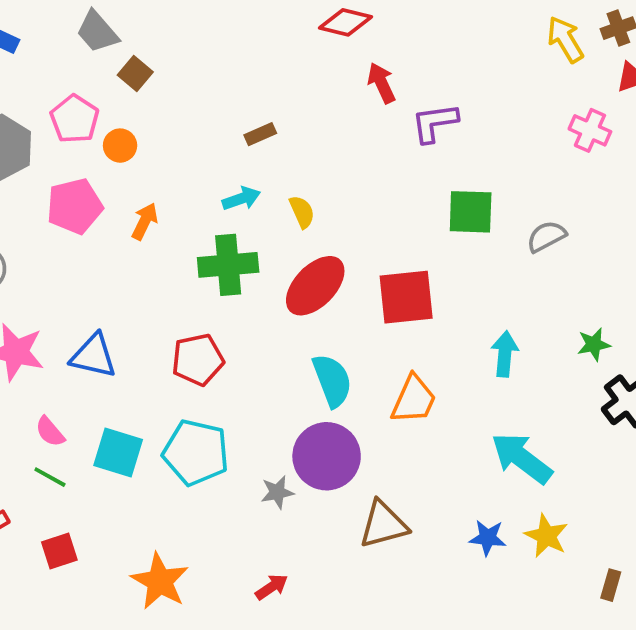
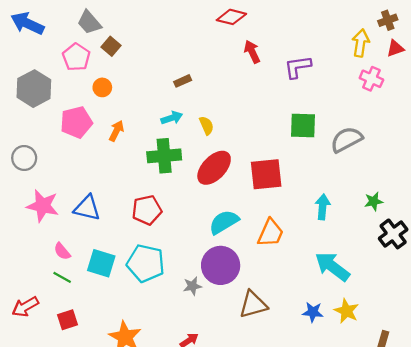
yellow arrow: (565, 39) -> (361, 43), moved, turned 40
pink pentagon: (75, 119) -> (76, 57), moved
purple L-shape: (435, 123) -> (298, 67), moved
gray semicircle: (546, 236) -> (346, 140), size x1.4
cyan semicircle: (332, 380) -> (224, 222), turned -100

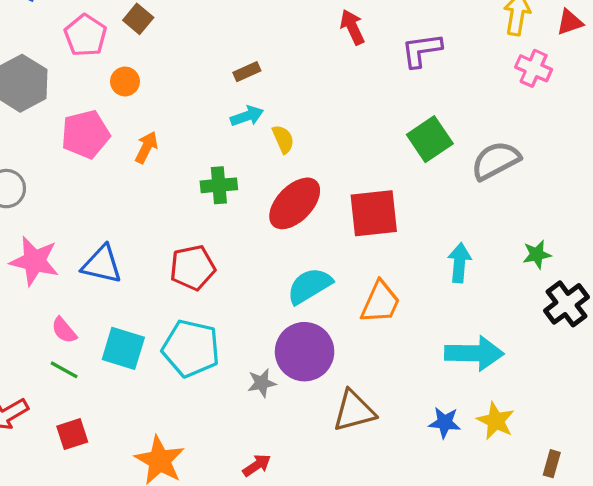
cyan arrow: (172, 118) -> (247, 116), moved
green square: (303, 125) -> (430, 139), turned -36
green cross: (164, 156) -> (219, 185), size x0.7
cyan arrow: (332, 267) -> (474, 353), turned 144

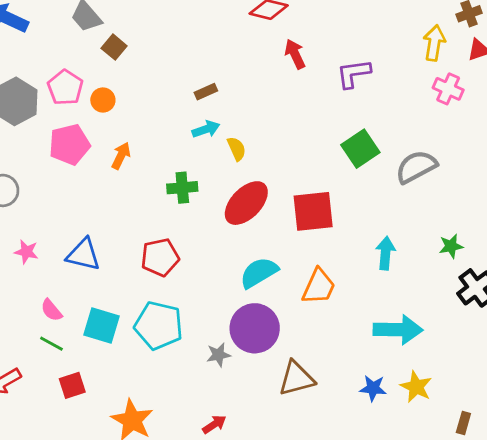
pink pentagon: (85, 35) -> (65, 87), moved
pink star: (34, 261) -> (26, 252), size x0.6
red square: (72, 434) -> (72, 385), moved

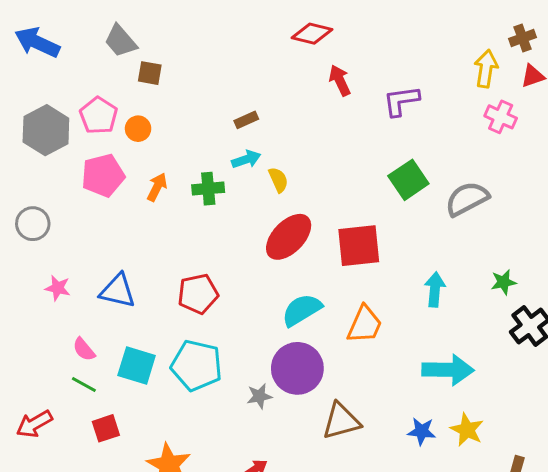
brown square: (114, 47) -> (150, 73), turned -30
green cross: (182, 188) -> (208, 189), moved

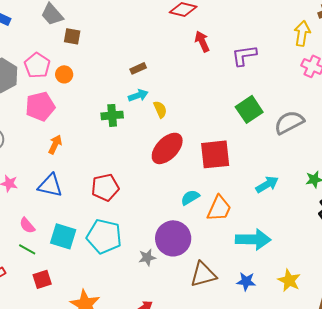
orange arrow: (157, 187) -> (55, 144), moved
cyan arrow: (435, 289) -> (267, 184), turned 55
cyan semicircle: (302, 310) -> (190, 197), moved, size x0.7
cyan arrow: (448, 370) -> (253, 239), moved
blue star: (422, 431) -> (246, 281), moved

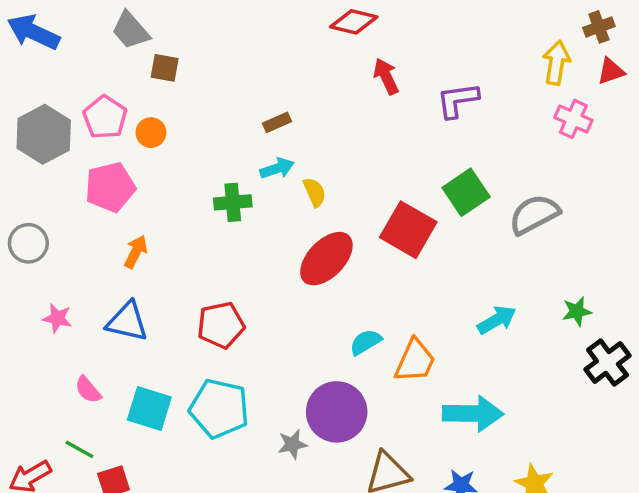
red square: (215, 154) -> (408, 230), moved, turned 36
green line: (27, 249) -> (79, 449), moved

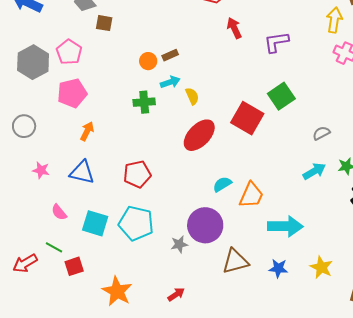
orange circle: (151, 133) -> (148, 61), moved
gray semicircle: (534, 214) -> (321, 133), moved, size x0.6
cyan arrow: (497, 320) -> (314, 171), moved

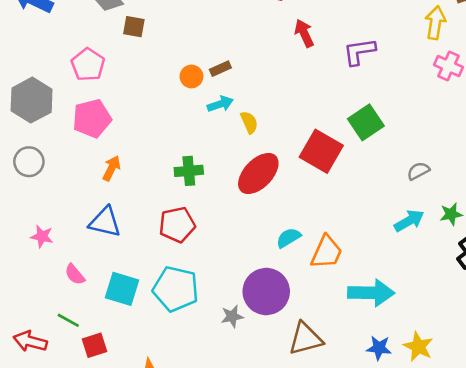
gray hexagon: (33, 62) -> (32, 100), moved
green cross: (144, 102) -> (189, 171), moved
pink star: (41, 170) -> (42, 236), moved
red arrow: (25, 263) -> (30, 341), turned 45
blue star: (278, 268) -> (379, 348), moved

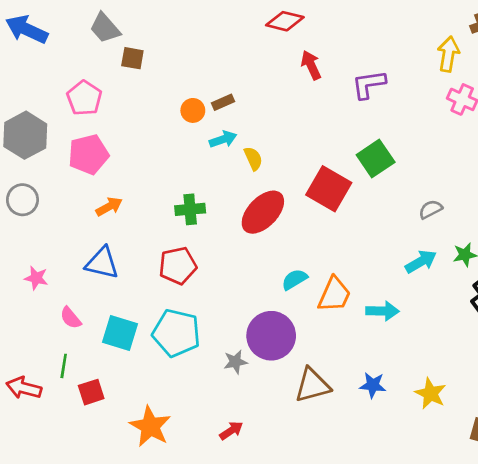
orange arrow: (112, 168) -> (109, 207), turned 35
cyan arrow: (371, 293) -> (382, 311), moved, size x0.7
green line: (68, 320) -> (64, 366), turned 70
blue star: (379, 348) -> (373, 385), moved

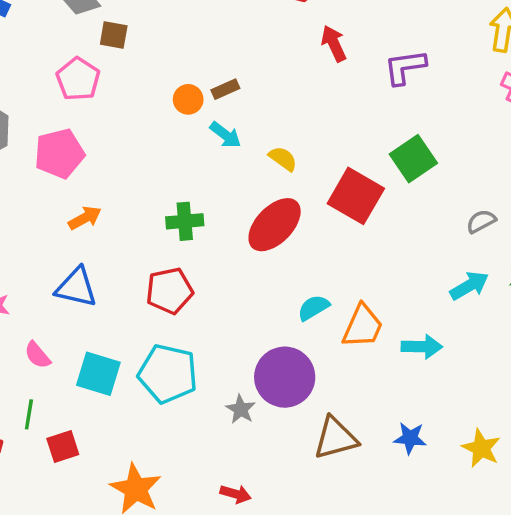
pink pentagon: (84, 98) -> (78, 79), moved
cyan arrow: (223, 139) -> (225, 135), turned 56
yellow semicircle: (253, 159) -> (283, 159), moved, turned -30
gray star: (235, 362) -> (241, 409), turned -30
red arrow: (231, 431) -> (236, 494), turned 50

